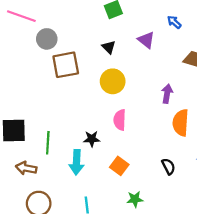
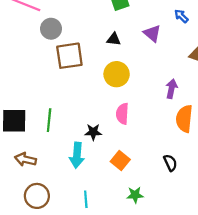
black triangle: (109, 47) -> (114, 39), turned -40
green line: (48, 143) -> (49, 120), moved

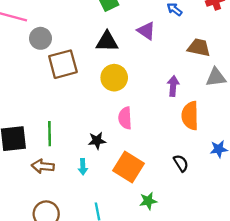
black triangle: (114, 39) -> (107, 42), size x1.5
cyan arrow: (77, 155) -> (83, 167), size x0.6
brown arrow: (25, 159) -> (43, 166), moved
orange square: (120, 160) -> (129, 167), size x1.5

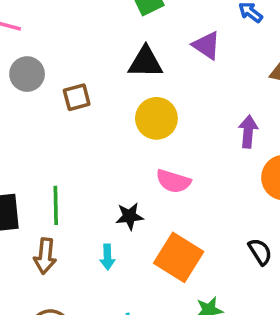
gray circle: (40, 38) -> (27, 74), moved
brown square: (63, 64) -> (77, 97), size x0.6
pink semicircle: (125, 118) -> (173, 181), turned -70
brown arrow: (43, 166) -> (45, 256), turned -90

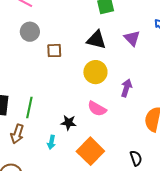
purple arrow: (248, 132) -> (126, 88), moved

